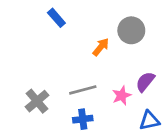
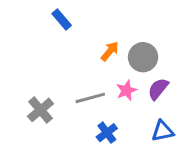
gray circle: (131, 30) -> (143, 57), moved
pink star: (122, 96) -> (126, 90), moved
blue cross: (83, 119) -> (107, 133), moved, turned -30

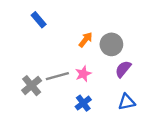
blue rectangle: (62, 19) -> (39, 20), moved
pink star: (126, 90) -> (83, 74), moved
gray line: (90, 98) -> (57, 76), moved

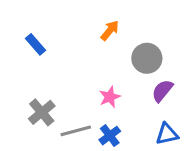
blue rectangle: (39, 20) -> (36, 44), moved
orange arrow: (86, 40) -> (110, 30), moved
gray line: (57, 76) -> (76, 131), moved

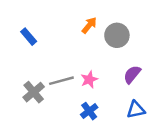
gray circle: (147, 58) -> (117, 35), moved
gray line: (76, 131) -> (61, 81), moved

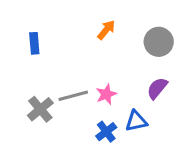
gray circle: (117, 35) -> (159, 42), moved
blue rectangle: (29, 37) -> (34, 43), turned 36
blue triangle: (136, 110) -> (136, 121), moved

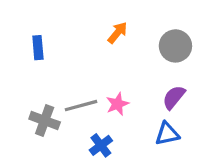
gray cross: (40, 109) -> (45, 121), turned -30
blue triangle: (136, 121) -> (167, 134), moved
blue cross: (106, 132) -> (101, 145), moved

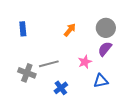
orange arrow: (117, 33) -> (70, 30), moved
purple semicircle: (174, 97) -> (105, 49), moved
pink star: (117, 104) -> (85, 62), moved

